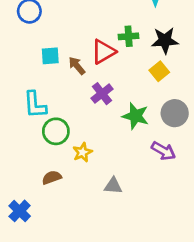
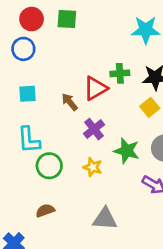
cyan square: (50, 56) -> (27, 94), moved
yellow star: (82, 152) -> (93, 167), moved, turned -30
gray triangle: (113, 186) -> (105, 219), size x1.4

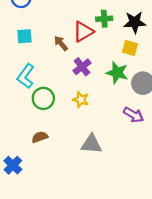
yellow square: (150, 107) -> (130, 48), turned -35
cyan L-shape: (29, 140) -> (26, 76), turned 40
green star: (127, 151) -> (117, 73), moved

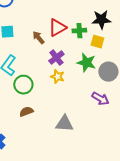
green cross: (104, 19) -> (79, 31), moved
yellow star: (81, 100) -> (57, 77), moved
brown semicircle: (40, 137) -> (26, 112), moved

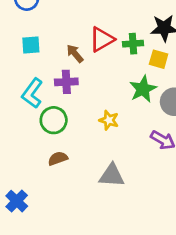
purple cross: (56, 58) -> (66, 82), moved, turned 35
green star: (86, 63) -> (143, 89), turned 30
yellow star: (57, 77) -> (109, 120), moved

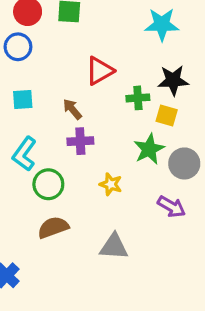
red triangle: (102, 39) -> (100, 71), moved
purple cross: (66, 82) -> (80, 141), moved
brown semicircle: (58, 158) -> (53, 227), size x1.4

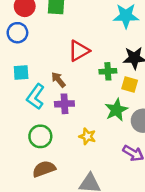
cyan L-shape: (24, 154) -> (36, 97), moved

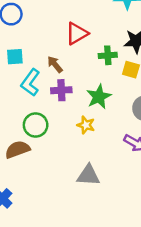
green star: (116, 110) -> (99, 97), moved
brown semicircle: (44, 169) -> (18, 150), moved

